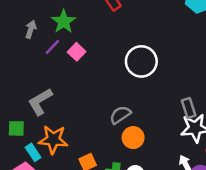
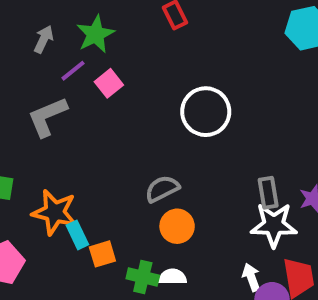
gray L-shape: (40, 102) -> (47, 117), moved
cyan rectangle: (33, 152) -> (77, 235), moved

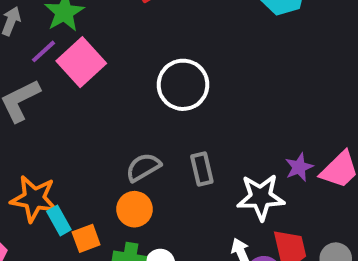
pink square: (109, 83) -> (81, 62), size x1.6
gray rectangle: (268, 193) -> (202, 169), moved
orange circle: (177, 226) -> (134, 209), moved

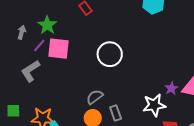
pink square: (81, 62) -> (58, 49), turned -35
gray rectangle: (202, 169) -> (116, 113), moved

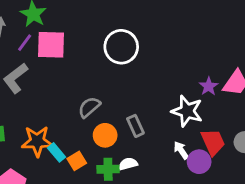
gray semicircle: (95, 97) -> (89, 107), moved
white star: (154, 105) -> (187, 111), turned 30

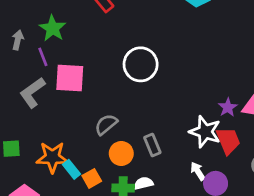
purple line: (25, 43) -> (43, 57), turned -60
pink square: (51, 45) -> (70, 78), moved
red trapezoid: (213, 142) -> (228, 141), moved

